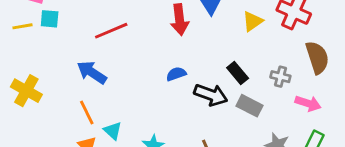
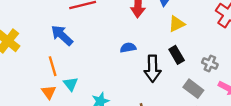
yellow triangle: (252, 21) -> (177, 24), moved
black arrow: (211, 95) -> (153, 69), turned 60
gray rectangle: (250, 106) -> (193, 89), moved

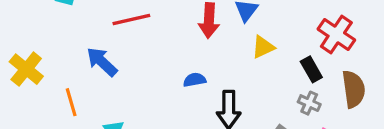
black rectangle: (177, 55) -> (311, 69), moved
orange line: (53, 66) -> (71, 102), moved

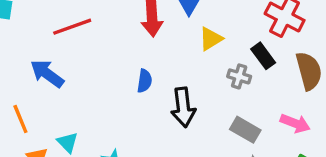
blue semicircle: (195, 80) -> (145, 81), turned 115
gray cross: (309, 103) -> (239, 76), moved

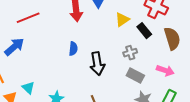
yellow triangle: (211, 39) -> (122, 20), moved
blue arrow: (47, 74) -> (14, 47), turned 105
gray cross: (239, 76) -> (130, 53), moved, turned -32

